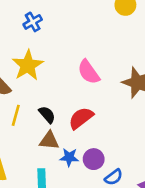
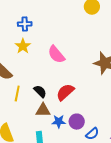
blue cross: (33, 22) -> (25, 24), turned 32
yellow star: (28, 65) -> (23, 46), moved, size x0.7
pink semicircle: (89, 72) -> (56, 54), moved

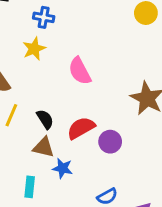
purple circle: (77, 122) -> (110, 142), moved

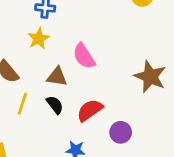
purple circle: (110, 142) -> (121, 132), moved
brown triangle: (43, 147) -> (57, 77), moved

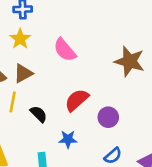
brown triangle: (57, 77) -> (23, 73), moved, turned -30
black semicircle: (55, 105) -> (39, 114), moved

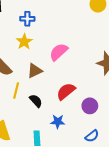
pink semicircle: (65, 50) -> (59, 52), turned 84
brown triangle: (23, 73) -> (35, 71), moved

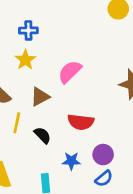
red semicircle: (66, 91) -> (81, 122), turned -132
purple circle: (90, 106) -> (103, 155), moved
blue semicircle: (92, 136) -> (104, 179), moved

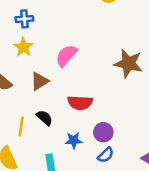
yellow line: (17, 123) -> (21, 126), moved

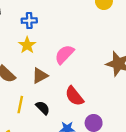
red semicircle: (80, 103) -> (74, 96), turned 45
yellow line: (21, 126) -> (20, 105), moved

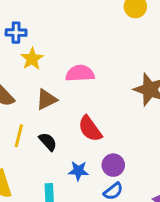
blue cross: (29, 21) -> (16, 33), moved
pink semicircle: (64, 54) -> (80, 73), turned 40

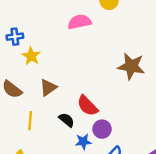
pink semicircle: (80, 73) -> (80, 22), moved
black semicircle: (48, 142) -> (67, 120), moved
purple circle: (113, 165) -> (102, 129), moved

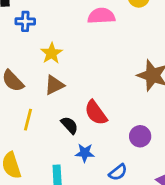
yellow star: (31, 56) -> (52, 53), moved
purple circle: (102, 129) -> (140, 136), moved

